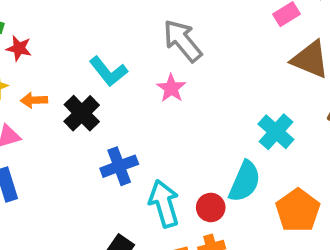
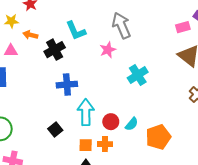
cyan cross: (276, 132) -> (138, 75), moved
cyan semicircle: (245, 181) -> (132, 124), moved, size x0.6

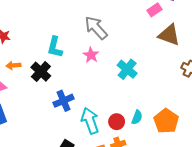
cyan L-shape: (76, 31) -> (55, 47), turned 55

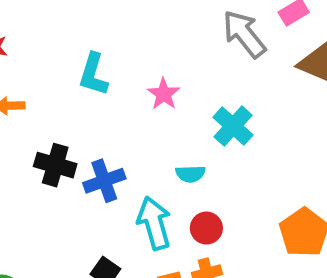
gray arrow: (96, 28) -> (244, 34), moved
black cross: (41, 72) -> (55, 165), moved, turned -30
cyan semicircle: (137, 117) -> (190, 174), moved, turned 64

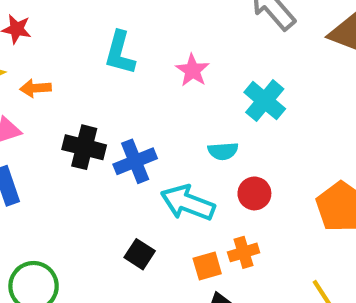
cyan arrow: (154, 223) -> (188, 203), turned -51
red circle: (206, 228) -> (254, 193), moved

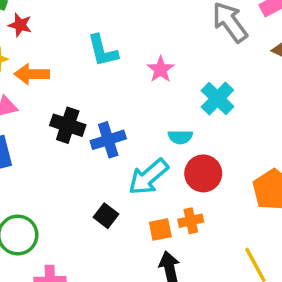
cyan L-shape: (120, 53) -> (103, 51), turned -33
orange arrow: (35, 88) -> (32, 74), size x1.4
red circle: (254, 193) -> (203, 173), size x1.4
cyan arrow: (188, 203) -> (148, 177), turned -66

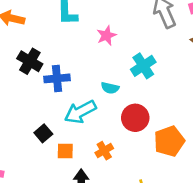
red circle: (203, 173) -> (135, 118), moved
orange cross: (191, 221) -> (104, 151), turned -30
orange square: (160, 229) -> (65, 151), moved

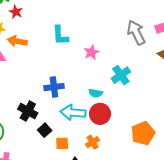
black cross: (30, 61) -> (28, 111), moved
cyan arrow: (80, 112) -> (73, 113), turned 35
red circle: (135, 118) -> (100, 114), moved

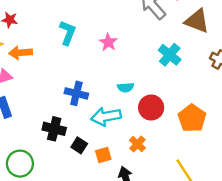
cyan L-shape: (60, 35) -> (68, 33), turned -140
cyan cross: (121, 75) -> (170, 55), moved
blue cross: (54, 87) -> (76, 93), turned 36
red circle: (100, 114) -> (151, 108), moved

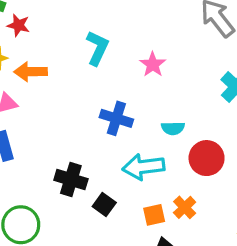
blue cross: (76, 93) -> (116, 118), moved
orange square: (103, 155) -> (154, 215), moved

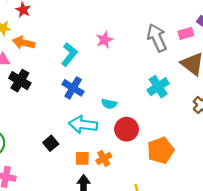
cyan L-shape: (97, 48) -> (69, 54), moved
pink star: (153, 64) -> (104, 40), moved
black cross: (71, 180) -> (20, 81), moved

